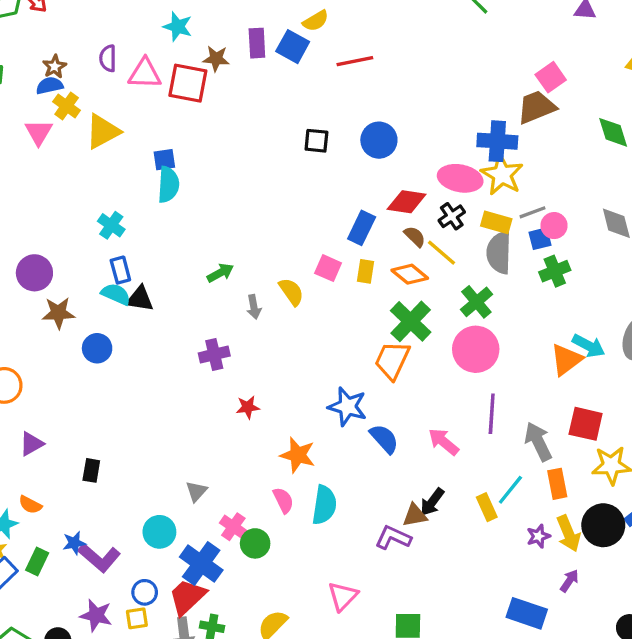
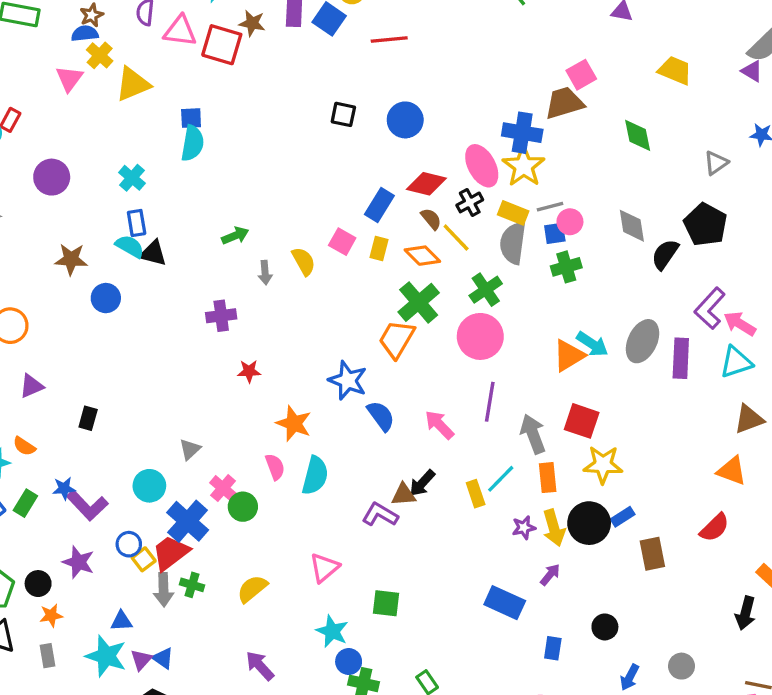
pink ellipse: (460, 178) -> (482, 166), turned 45
purple circle: (34, 273) -> (52, 177), moved
yellow square: (137, 618) -> (144, 559), moved, turned -35

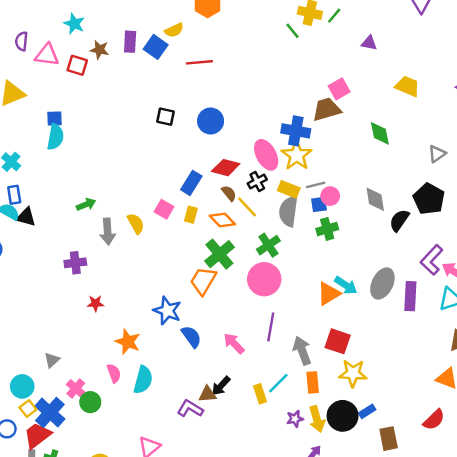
red square: (222, 45) -> (77, 65), size x0.7
gray arrow: (265, 273) -> (108, 232), size x1.5
yellow square: (144, 559) -> (28, 408), moved

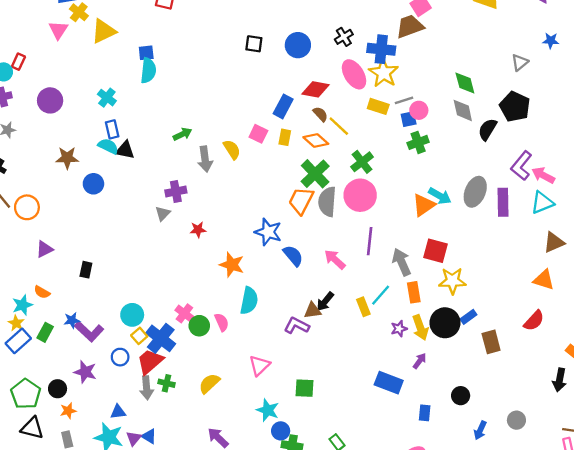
green diamond: (380, 133) -> (465, 83), moved
black cross: (257, 182) -> (344, 37), moved
gray semicircle: (288, 211) -> (327, 202), moved
gray triangle: (52, 360) -> (163, 214), moved
pink semicircle: (114, 373) -> (222, 322), moved

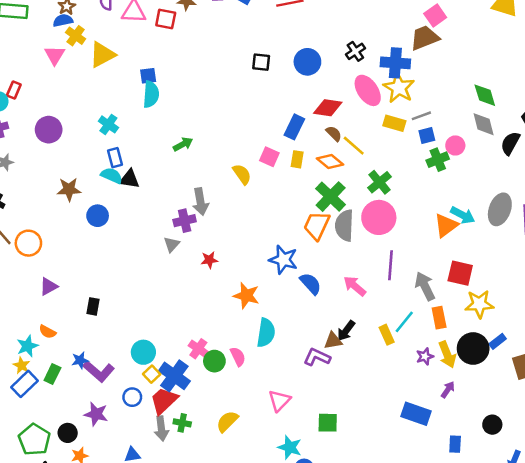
pink circle: (419, 110) -> (455, 145), moved
green arrow: (182, 134) -> (183, 144), moved
gray arrow: (205, 159) -> (200, 202), moved

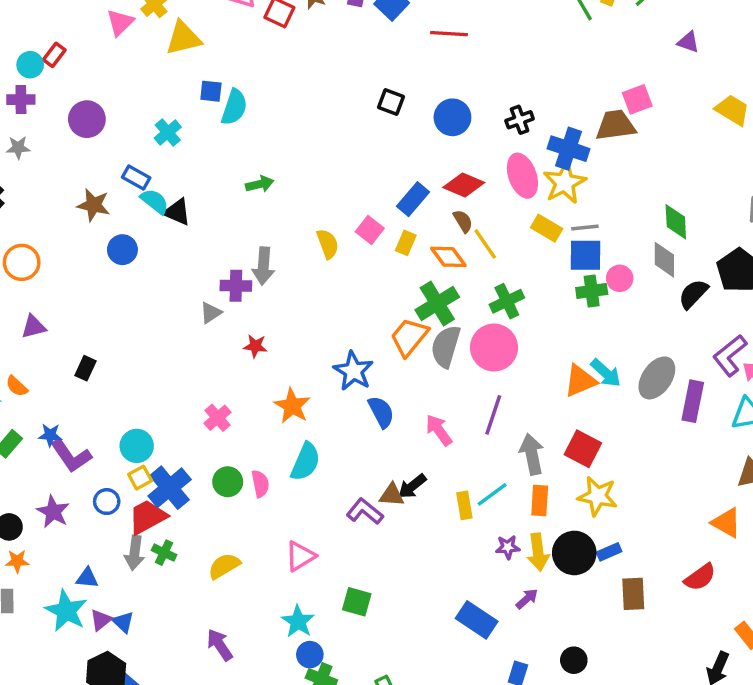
blue square: (148, 76) -> (211, 91), moved
blue square: (427, 135) -> (585, 255), size x1.5
blue rectangle: (115, 158) -> (136, 177), moved, turned -60
pink cross: (198, 349) -> (218, 418), moved

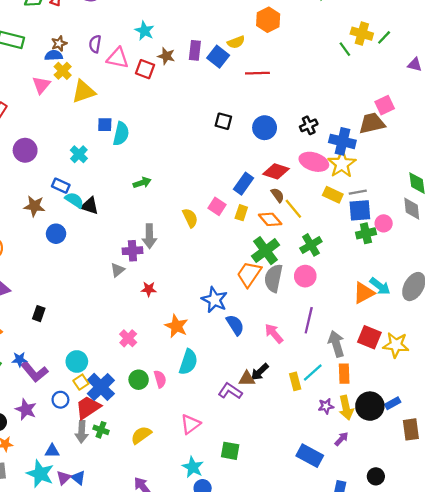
pink ellipse: (522, 176) -> (314, 162), turned -48
pink circle: (494, 348) -> (305, 276), size x0.7
yellow star: (597, 496) -> (396, 345), moved

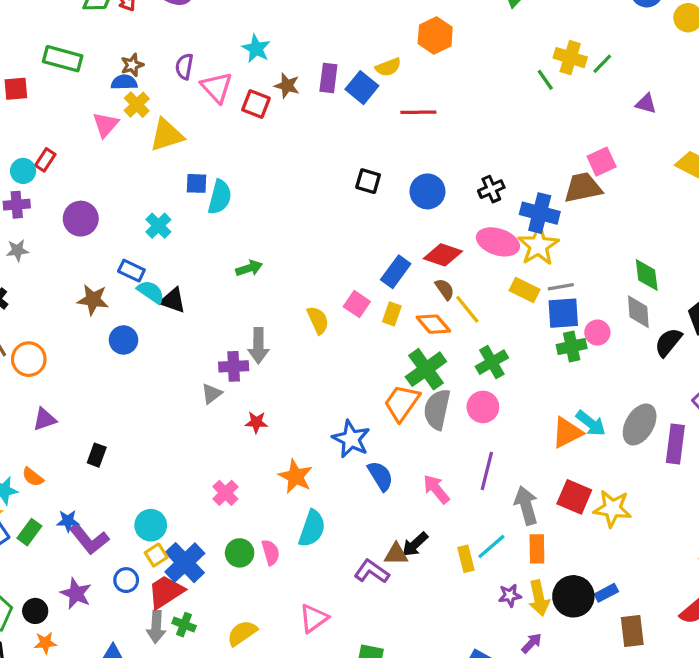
pink triangle: (118, 58) -> (217, 87), turned 35

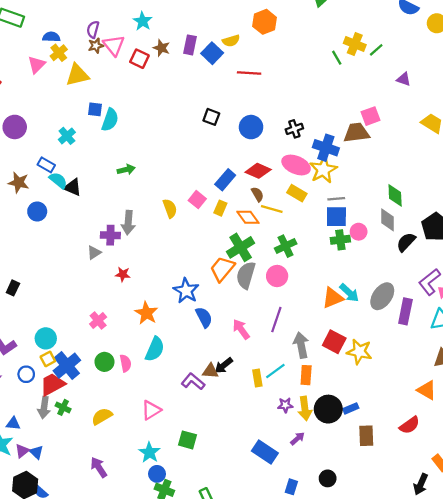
brown star: (132, 65) -> (96, 46), moved
yellow rectangle: (525, 290) -> (297, 193), moved
yellow line: (467, 309) -> (272, 209), turned -40

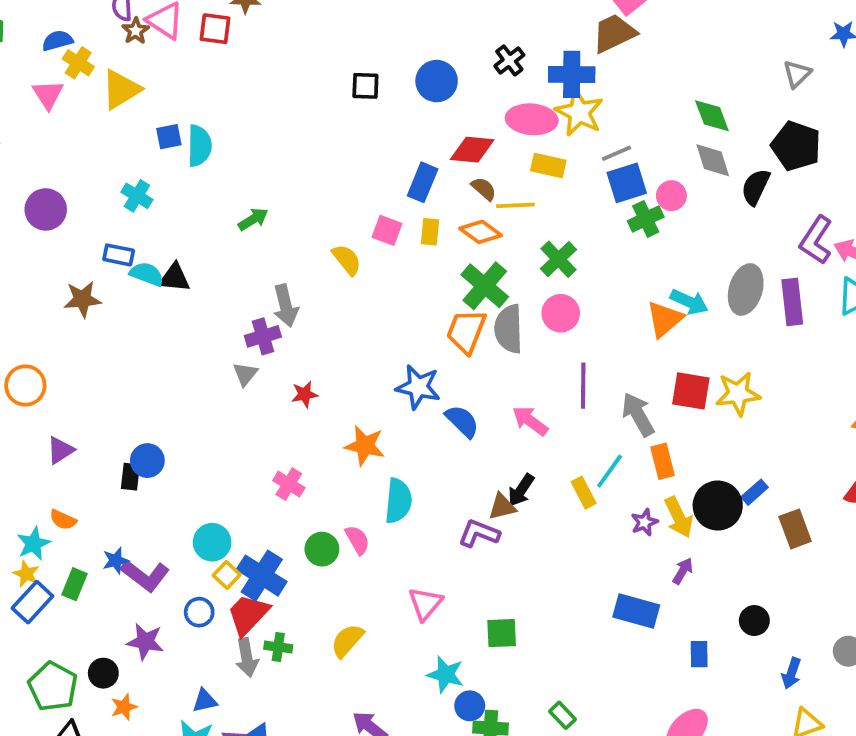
blue circle: (37, 211) -> (147, 461), moved

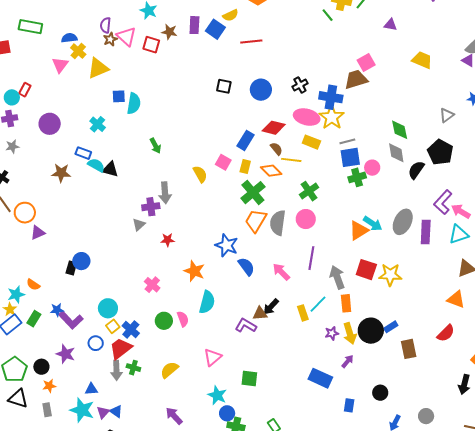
green arrow: (253, 219) -> (155, 146), turned 84
green cross: (485, 286) -> (253, 193), moved
purple triangle: (60, 450) -> (38, 233), moved
blue cross: (262, 576) -> (131, 329), size x0.7

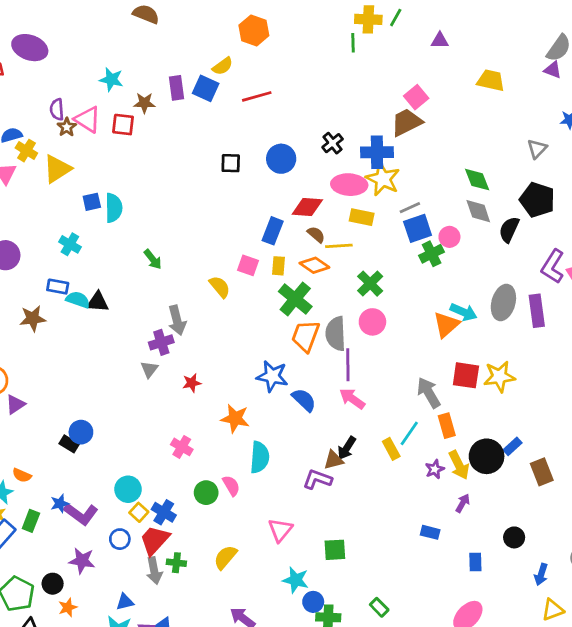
green line: (328, 15) -> (353, 43), turned 48
purple line: (311, 258) -> (348, 365), moved
black rectangle: (71, 268) -> (69, 444), turned -64
blue rectangle: (320, 378) -> (430, 532), size x0.6

